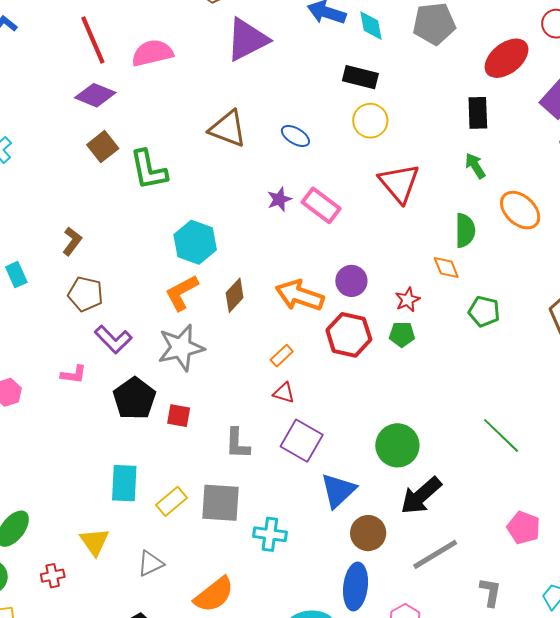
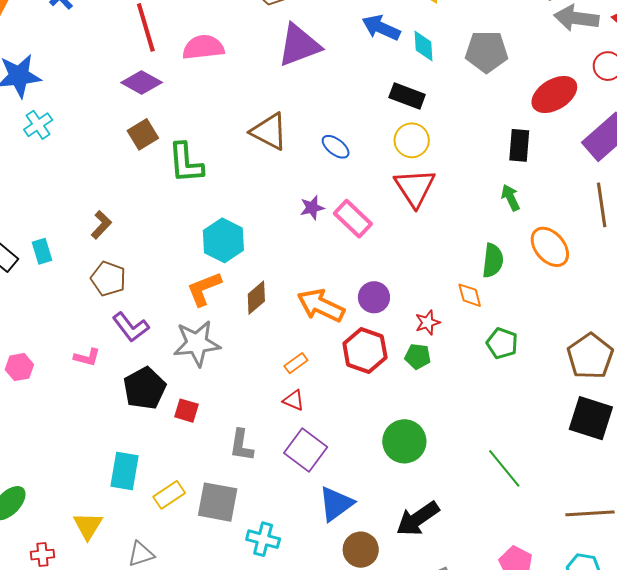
red triangle: (399, 183) -> (415, 188), moved
green circle: (397, 445) -> (404, 441), moved

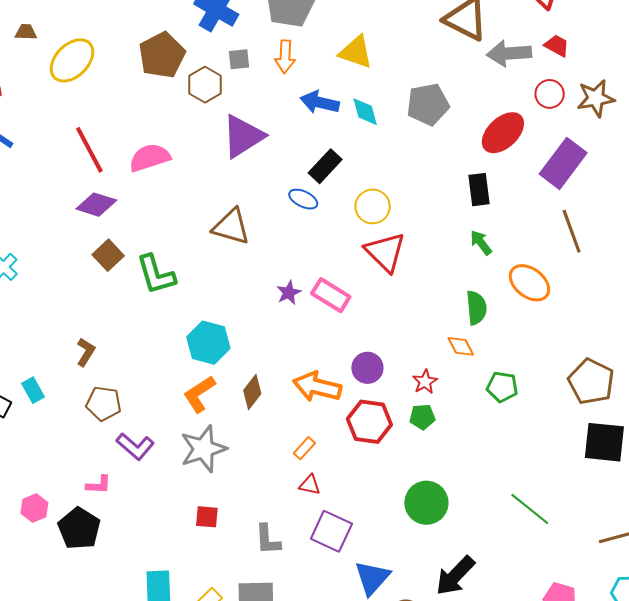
black rectangle: (407, 96) -> (325, 166), moved, turned -56
blue ellipse: (336, 147) -> (303, 199), moved
black pentagon: (145, 388) -> (79, 528), moved

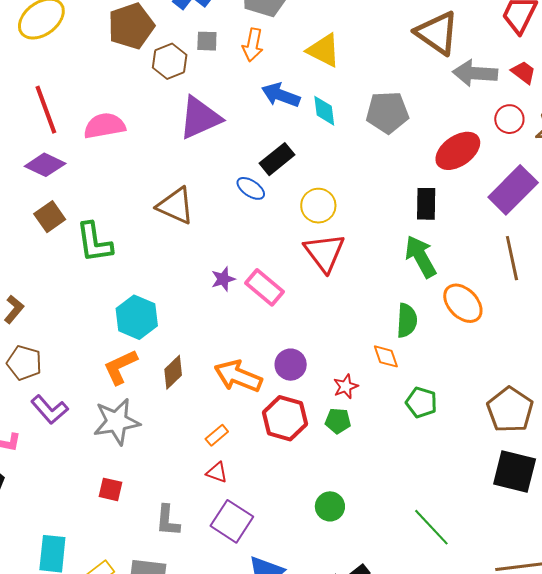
green arrow: (481, 243) -> (421, 257), size x1.6
green circle: (426, 503) -> (330, 506), size x0.7

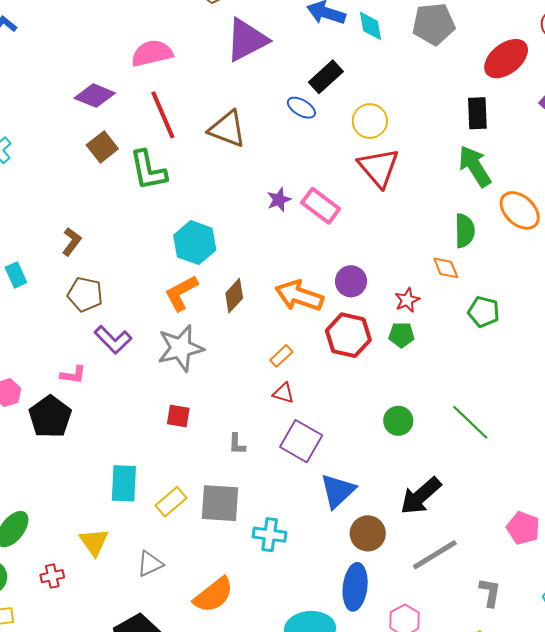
red line: (46, 110) -> (163, 115), moved
gray L-shape: (168, 521) -> (237, 444), size x0.7
green line: (431, 527) -> (470, 422), moved

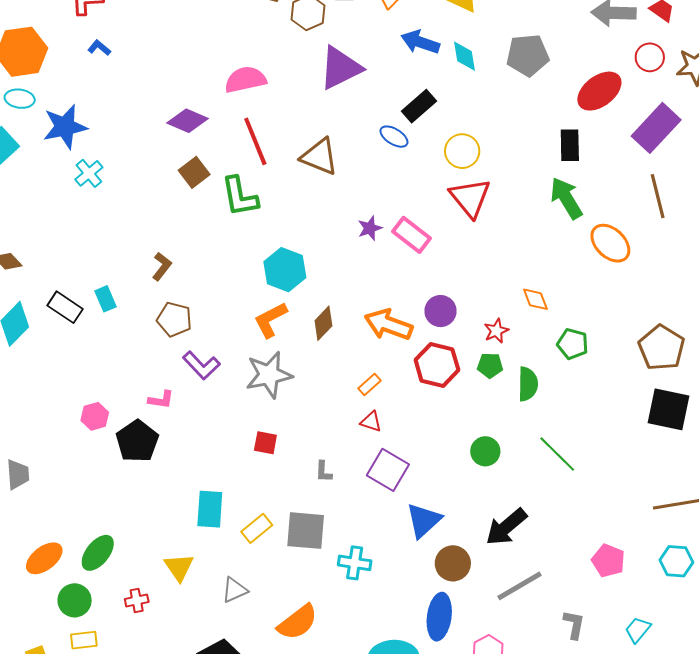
green semicircle: (465, 231) -> (528, 384), moved

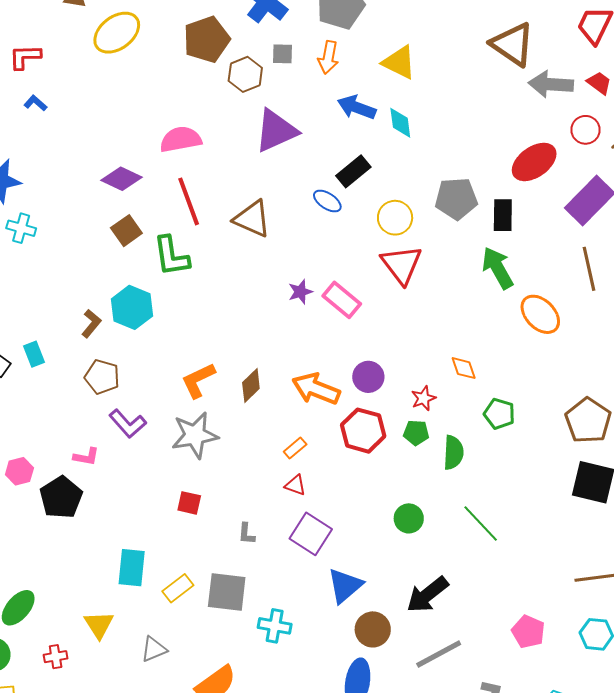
gray pentagon: (528, 55) -> (456, 199), moved
cyan cross: (89, 173) -> (21, 228), turned -36
cyan hexagon: (285, 270) -> (132, 307), moved

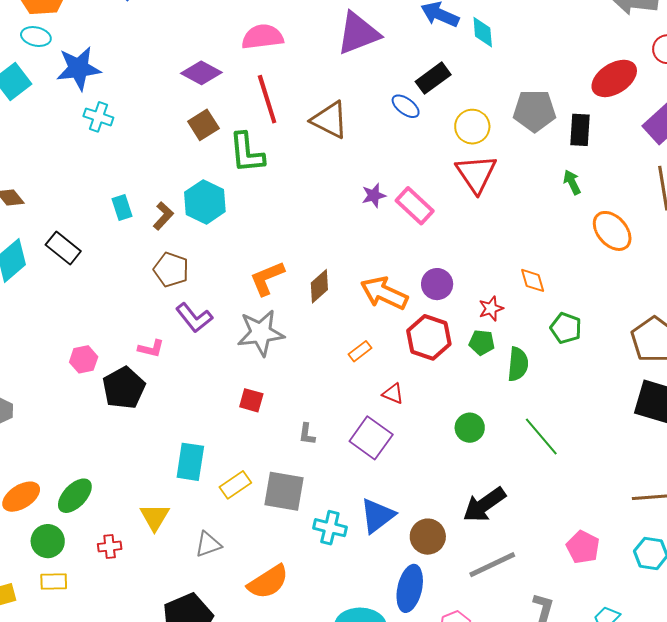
green arrow: (498, 268) -> (572, 182), size x0.6
cyan rectangle: (34, 354) -> (122, 208), moved
red triangle: (295, 485) -> (393, 394), moved
blue triangle: (345, 586) -> (377, 516), moved

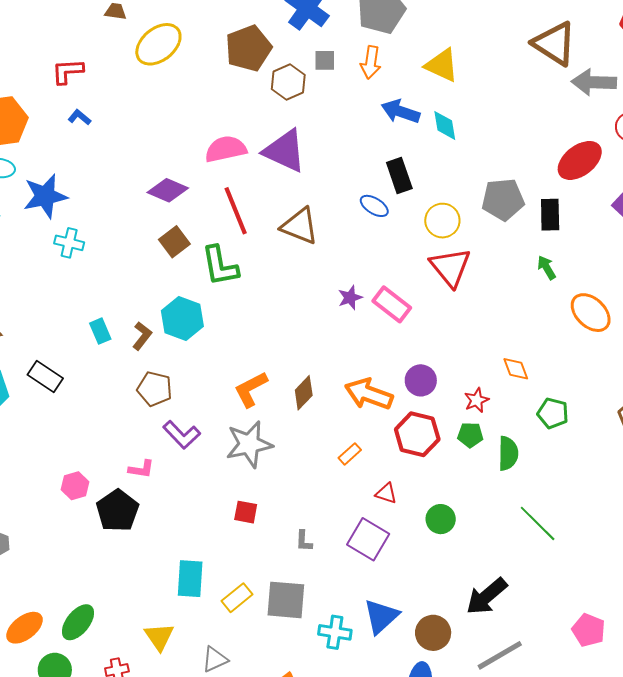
purple triangle: (358, 33) -> (285, 151), moved, turned 51
black rectangle: (433, 78) -> (399, 176), turned -68
green circle: (470, 428) -> (441, 519), moved

